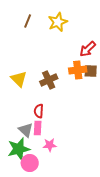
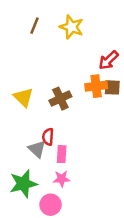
yellow star: (58, 22) -> (71, 27), turned -30
pink rectangle: (38, 128) -> (62, 154), moved
gray triangle: (26, 130) -> (37, 149), moved
pink circle: (30, 163) -> (51, 205), moved

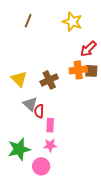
yellow star: (71, 27) -> (72, 22), moved
gray triangle: (37, 149) -> (30, 104), moved

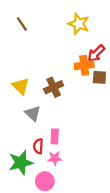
brown line: (28, 21) -> (22, 24), moved, turned -56
orange cross: (78, 70) -> (84, 65), moved
red semicircle: (39, 111) -> (38, 146), moved

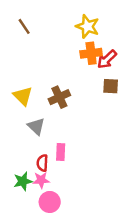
orange cross: (84, 65) -> (91, 53), moved
pink star: (55, 158) -> (41, 180), moved
green star: (21, 163) -> (23, 181), size x0.7

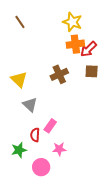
brown cross: (59, 97) -> (59, 74), moved
pink rectangle: (61, 152) -> (50, 126), turned 32
pink star: (41, 180) -> (59, 149), moved

